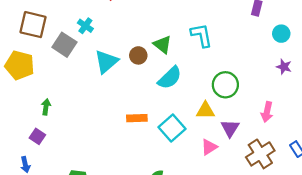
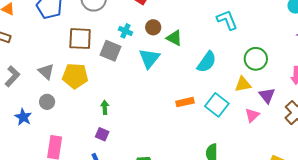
green triangle: (162, 45) -> (174, 38), moved
brown circle: (138, 55) -> (153, 27), moved

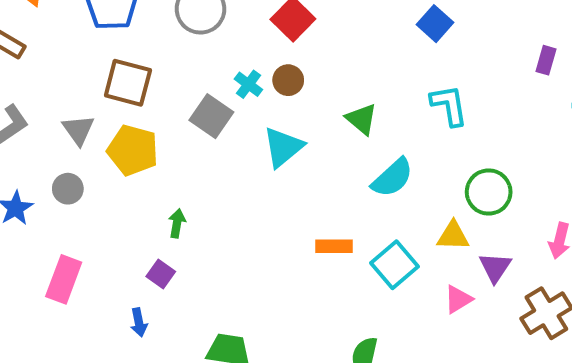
brown circle: (153, 27) -> (288, 80), moved
green triangle: (174, 38) -> (362, 119), moved
brown square: (80, 39) -> (128, 83), moved

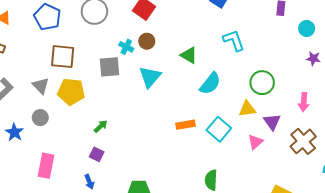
gray square: (211, 116) -> (110, 67), turned -30
green arrow: (177, 223) -> (101, 126), turned 48

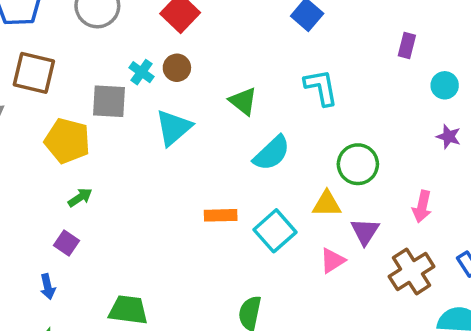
yellow pentagon: (71, 92) -> (67, 141), moved

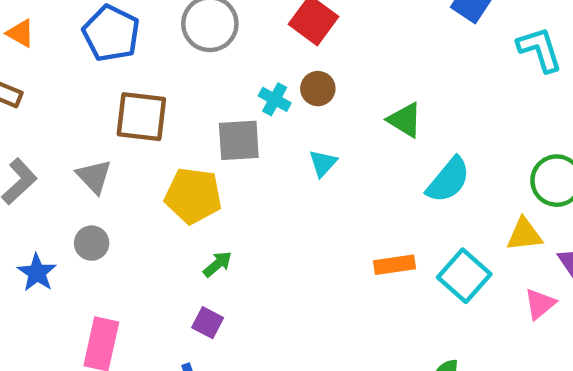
cyan L-shape: (321, 87) -> (540, 49), moved
cyan triangle: (174, 128) -> (323, 163), size x0.6

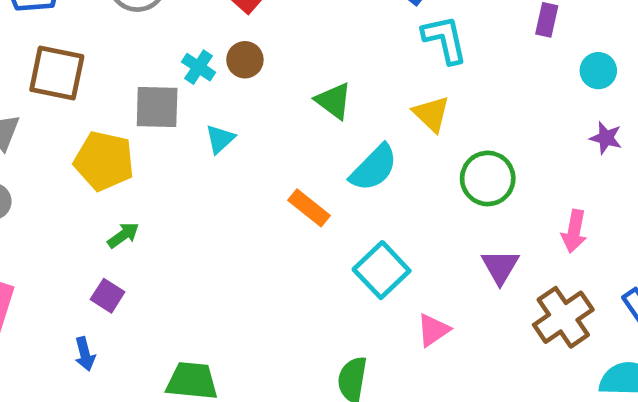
cyan L-shape: (540, 49) -> (445, 39), moved
cyan triangle: (323, 163) -> (220, 139), moved
yellow triangle: (524, 235) -> (431, 114), moved, turned 45
orange rectangle: (395, 265) -> (309, 208), moved, turned 42
pink triangle: (540, 304) -> (433, 330), moved

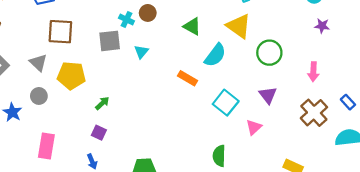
yellow triangle: (431, 114) -> (239, 26), size x1.4
yellow pentagon: (104, 161) -> (71, 76), moved
purple triangle: (500, 267) -> (268, 95), moved

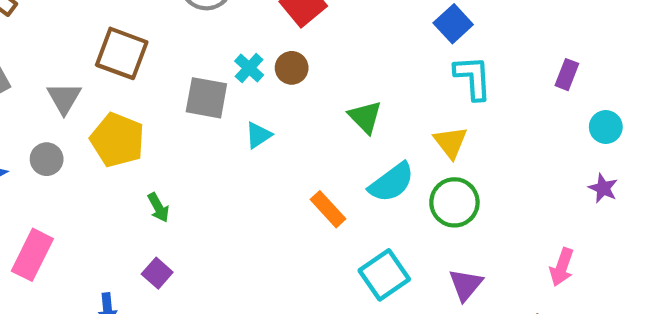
yellow triangle: (239, 26) -> (451, 142), size x0.7
green circle: (269, 53) -> (454, 202), moved
green arrow: (102, 103) -> (158, 208), turned 88
purple square: (99, 133) -> (157, 273), moved

